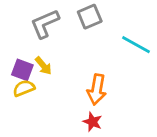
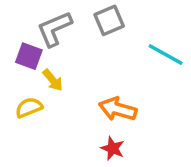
purple square: (22, 70) -> (29, 56), moved
orange arrow: (97, 90) -> (118, 109), turned 96

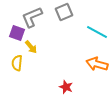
yellow semicircle: (29, 107) -> (17, 63), turned -63
orange arrow: (118, 109) -> (97, 64), moved

